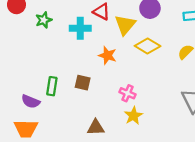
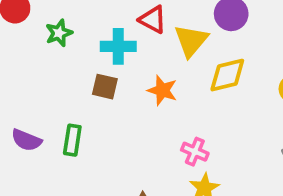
yellow diamond: (148, 46) -> (227, 75), turned -45
brown square: (83, 83) -> (105, 87), moved
purple semicircle: (31, 102) -> (26, 140), moved

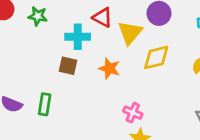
green star: (59, 33) -> (38, 16), moved, turned 30

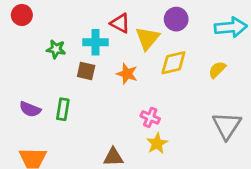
green star: (38, 16) -> (56, 49), moved

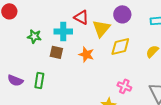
pink cross: (150, 117) -> (124, 86), moved

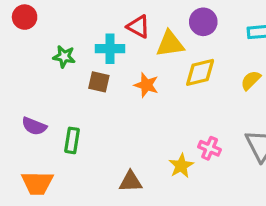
yellow triangle: (101, 28) -> (170, 44), turned 42
green rectangle: (39, 80) -> (72, 140), moved
pink cross: (124, 86) -> (210, 148), moved

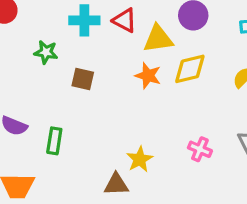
cyan cross: (110, 49) -> (84, 20), moved
orange star: (146, 85) -> (148, 76), moved
yellow star: (181, 166) -> (140, 159), moved

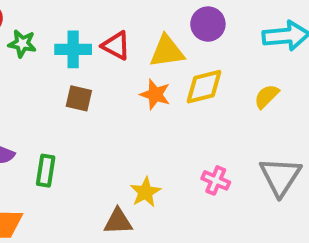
cyan cross: (84, 20) -> (73, 49), moved
red triangle: (125, 20) -> (116, 46), moved
green star: (46, 52) -> (22, 44), moved

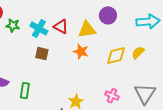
cyan cross: (73, 49) -> (39, 28), turned 30
yellow diamond: (204, 87) -> (116, 56), moved

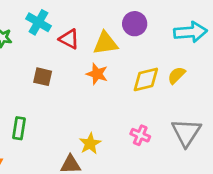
cyan cross: (39, 28) -> (38, 22), moved

